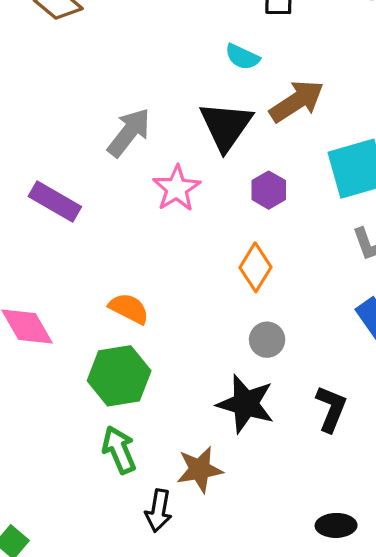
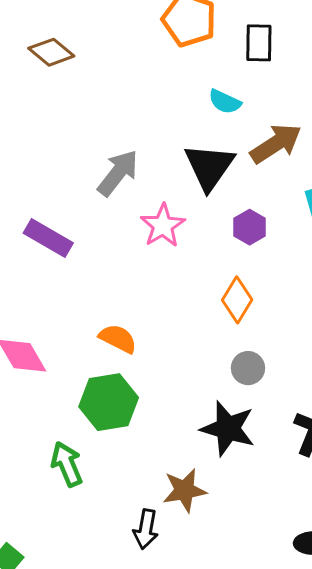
green arrow: (119, 450) -> (67, 464), moved

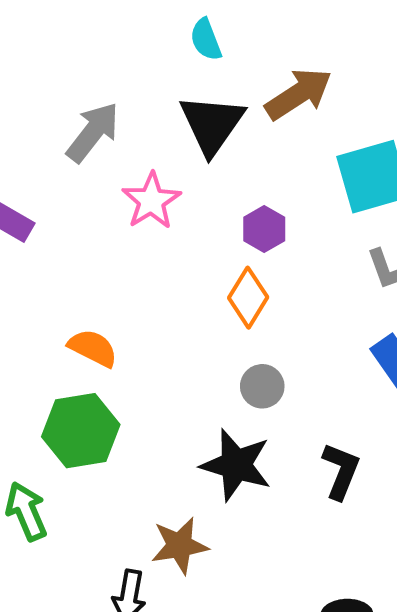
cyan semicircle: (225, 102) -> (206, 39), moved, turned 44
purple hexagon: (250, 227) -> (264, 229), moved

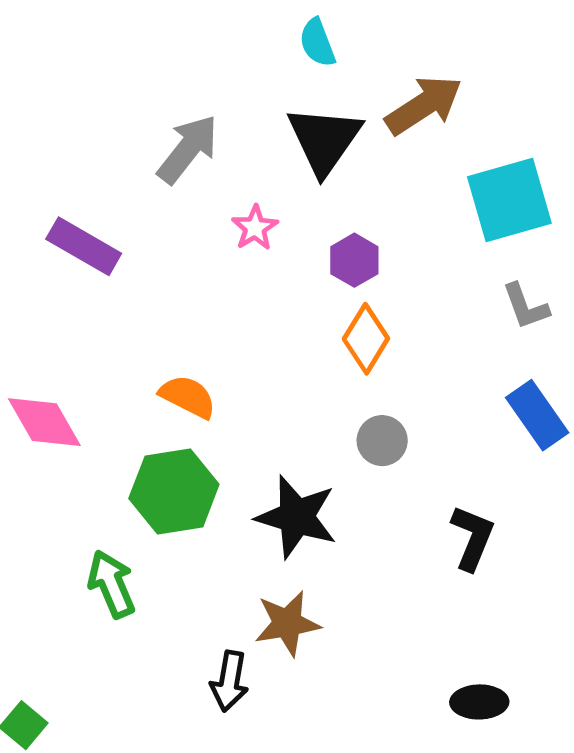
pink star: (151, 201) -> (255, 228), size x0.7
purple hexagon: (264, 229) -> (354, 260), moved
black star: (236, 465) -> (297, 517), moved

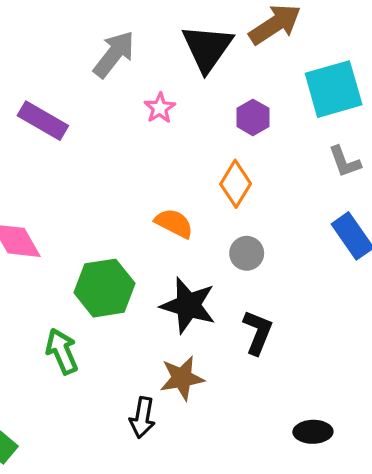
purple hexagon: (354, 260) -> (253, 117), moved
orange semicircle: (188, 397) -> (174, 223), moved
black L-shape: (472, 538) -> (258, 332), moved

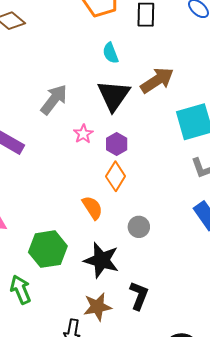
purple hexagon: (253, 117) -> (117, 144), moved
orange diamond: (236, 184) -> (116, 176), moved
orange semicircle: (174, 223) -> (92, 208), turned 30
black L-shape: (258, 332) -> (139, 296), moved

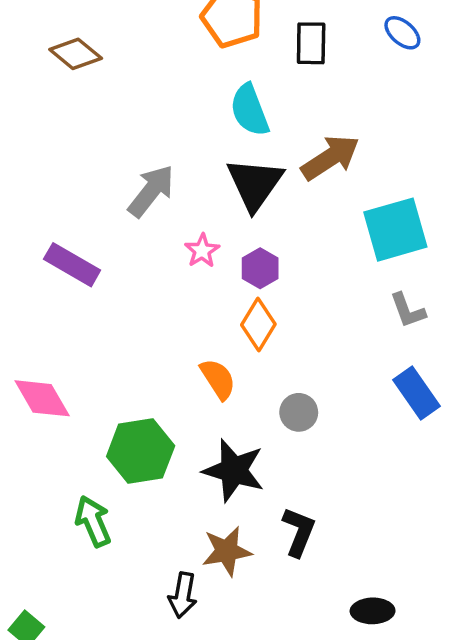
cyan semicircle: (111, 53) -> (250, 110), size x1.4

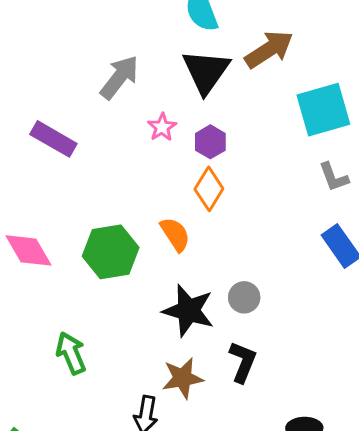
gray circle: (299, 412) -> (244, 297), moved
green hexagon: (141, 451) -> (111, 252), moved

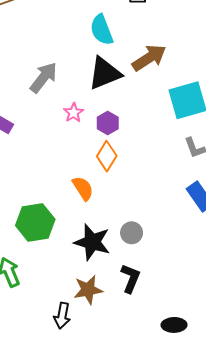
black triangle: (206, 71) -> (105, 73), turned 33
green hexagon: (111, 252) -> (35, 222), moved

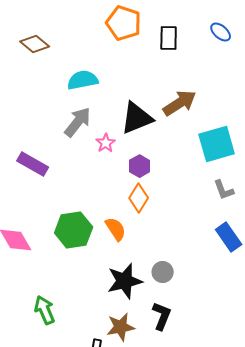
cyan semicircle: (102, 30) -> (83, 80), moved, turned 100
pink star: (74, 113) -> (106, 143), moved
green hexagon: (35, 222) -> (74, 230), moved
black star: (92, 242) -> (125, 281), turned -30

